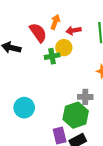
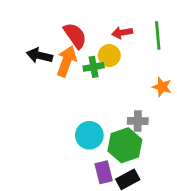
orange arrow: (55, 22) -> (67, 61), moved, size x1.5
cyan circle: (24, 108) -> (89, 135), moved

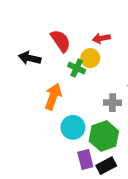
orange arrow: (67, 61) -> (53, 96), moved
green cross: (94, 67) -> (77, 68), turned 35
gray cross: (138, 121) -> (112, 103), moved

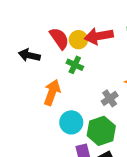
red arrow: (101, 38) -> (99, 36), size x1.6
yellow circle: (90, 58) -> (78, 40), moved
gray cross: (112, 103) -> (110, 98), turned -35

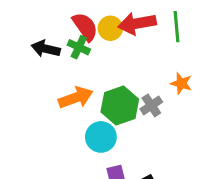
green cross: (75, 65) -> (79, 47), moved
orange arrow: (52, 92) -> (76, 98), turned 50
green hexagon: (101, 131) -> (120, 105), moved

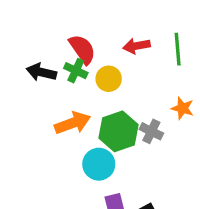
red arrow: (137, 24) -> (137, 46), size x0.7
yellow circle: (110, 28) -> (109, 79), moved
gray cross: (151, 105) -> (151, 131), turned -30

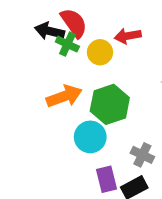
red arrow: (137, 46) -> (128, 36), moved
black arrow: (41, 72) -> (49, 31), moved
gray cross: (151, 131) -> (142, 155), moved

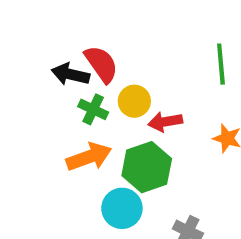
red arrow: (128, 36) -> (165, 122), moved
green cross: (67, 44) -> (93, 109), moved

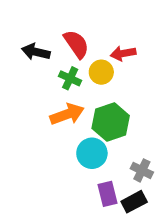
black arrow: (70, 74) -> (36, 52), moved
red arrow: (165, 122) -> (123, 53), moved

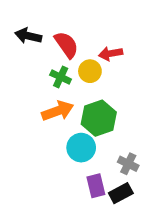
black arrow: (36, 52) -> (28, 36), moved

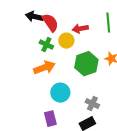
black arrow: (28, 36) -> (34, 17), moved
green hexagon: (99, 118) -> (86, 64), moved
purple rectangle: (96, 186) -> (50, 119), moved

